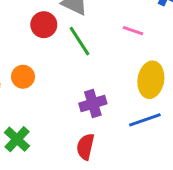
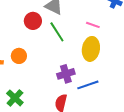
yellow ellipse: (151, 80) -> (91, 49), moved
blue line: (145, 120) -> (88, 85), moved

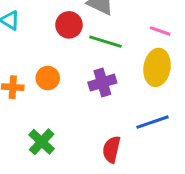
green line: (57, 32) -> (105, 42), turned -40
purple cross: (66, 74) -> (102, 83), moved

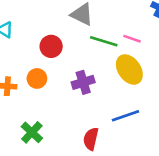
red circle: (69, 25) -> (51, 46), moved
green line: (105, 42) -> (104, 41), moved
yellow ellipse: (157, 67) -> (129, 70), turned -44

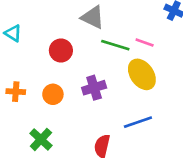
orange circle: (37, 78) -> (53, 94), moved

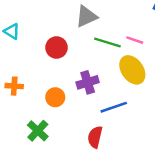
gray triangle: (93, 17) -> (86, 16), turned -50
orange circle: (53, 94) -> (55, 97), moved
blue line: (138, 122) -> (114, 107), moved

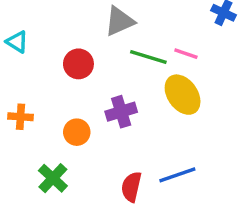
blue line: (114, 107) -> (177, 175), moved

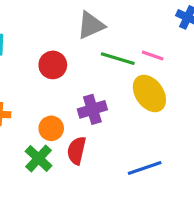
green cross: (53, 178) -> (39, 158), moved
red semicircle: (131, 187) -> (77, 151), moved

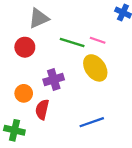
gray triangle: (91, 25) -> (39, 18), moved
green cross: (39, 158) -> (14, 130), moved, turned -30

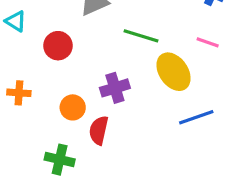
pink line: (98, 40) -> (208, 42), moved
red circle: (25, 47) -> (58, 46), moved
blue line: (92, 122) -> (196, 117), moved

